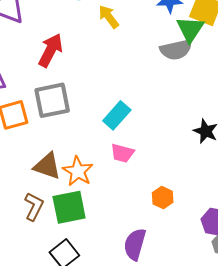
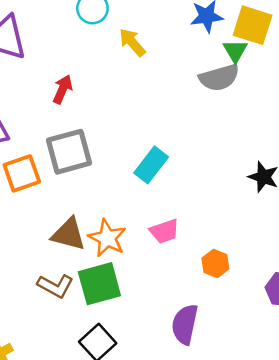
green triangle: (190, 29) -> (235, 51), size x0.7
red arrow: (51, 50) -> (63, 89), size x0.7
pink trapezoid: (122, 153) -> (164, 231), moved, turned -30
brown L-shape: (34, 206) -> (55, 286), turned 96

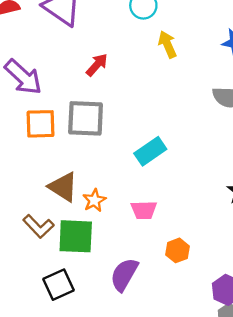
orange star: (107, 238) -> (94, 200), size x0.7
purple semicircle: (185, 324) -> (124, 275), moved

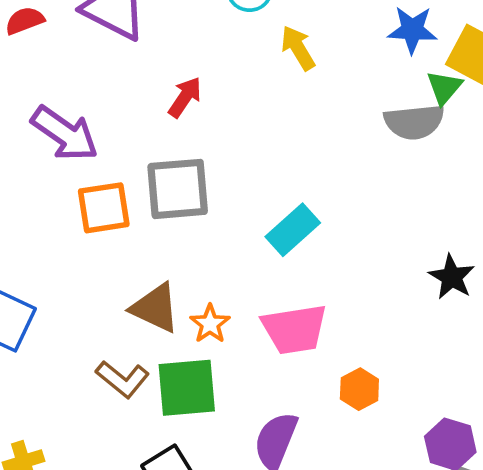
pink trapezoid: (144, 210) -> (294, 329), size x1.5

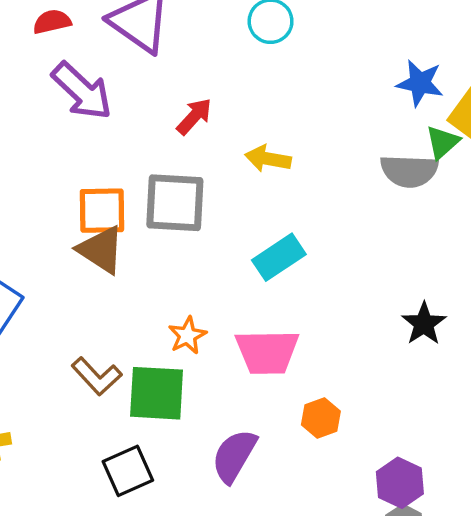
yellow arrow: (298, 48) -> (268, 159), moved, turned -57
purple arrow: (65, 133) -> (82, 91), moved
brown triangle: (155, 308) -> (101, 250), moved

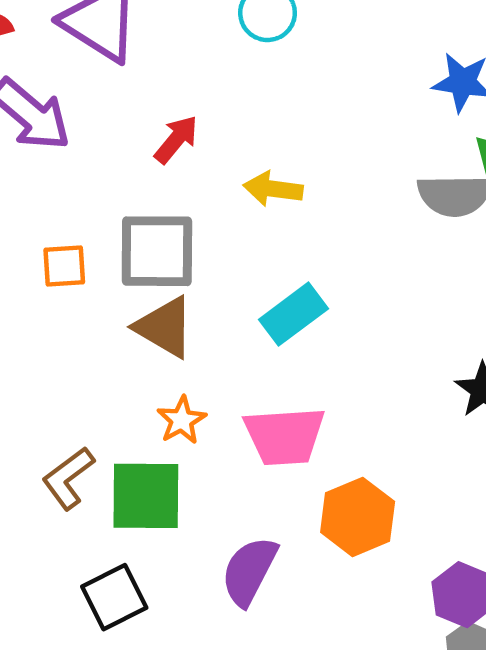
orange square: (102, 211) -> (64, 266), size x0.7
brown triangle: (101, 250) -> (165, 327), moved
brown L-shape: (97, 376) -> (68, 478), turned 99
orange hexagon: (321, 418) -> (358, 517), size x1.5

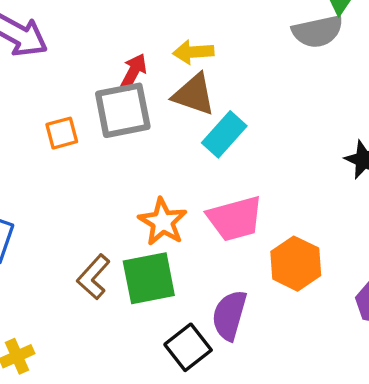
red arrow: (176, 139) -> (133, 71), moved
brown triangle: (165, 327) -> (194, 94), moved
orange star: (182, 420) -> (163, 222), size x1.4
black square: (114, 597) -> (188, 347), moved

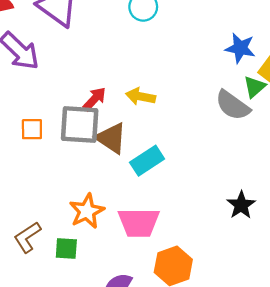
gray semicircle: (318, 31) -> (233, 105), turned 33
brown triangle: (194, 94) -> (111, 138), moved
green square: (149, 278) -> (66, 249), size x0.6

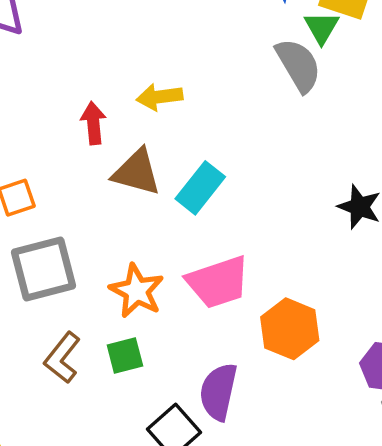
red arrow: (95, 99) -> (93, 123), turned -30
gray semicircle: (233, 105) -> (298, 65), turned -138
gray square: (80, 124) -> (44, 269), moved

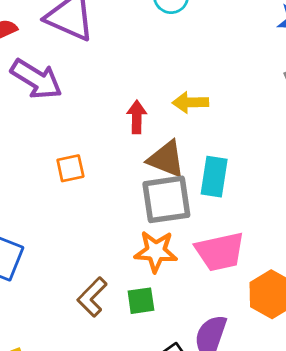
cyan rectangle: (200, 188) -> (214, 177), turned -36
gray square: (44, 269) -> (166, 199), moved
orange star: (137, 291) -> (156, 251), turned -30

